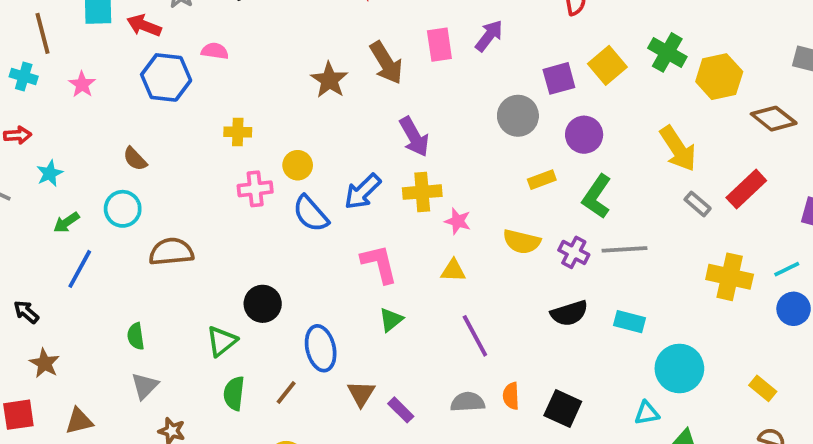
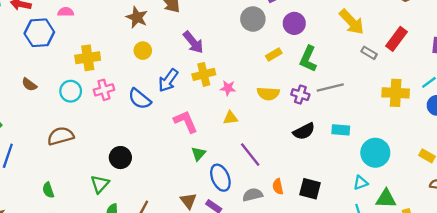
yellow cross: (238, 132) -> (88, 58), size x1.5
yellow circle: (298, 165) -> (143, 51), moved
cyan circle: (123, 209) -> (71, 91), moved
blue ellipse: (321, 348) -> (220, 178), moved

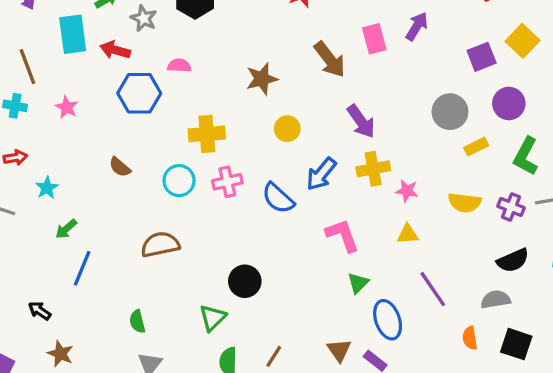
brown star: (137, 17) -> (262, 79), moved, turned 30
gray circle: (253, 19) -> (450, 112), moved
gray semicircle: (253, 195) -> (496, 299), moved

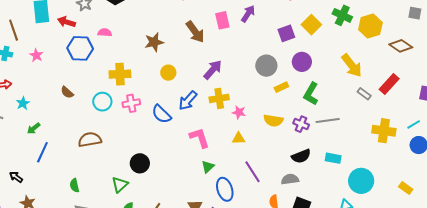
purple arrow: (361, 121) -> (213, 70), turned -105

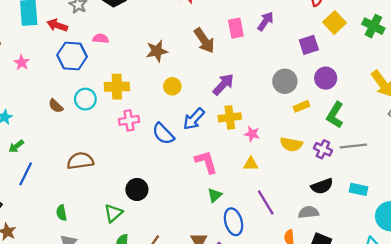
yellow square: (311, 25) -> (335, 23), moved
cyan circle: (102, 102) -> (85, 99), moved

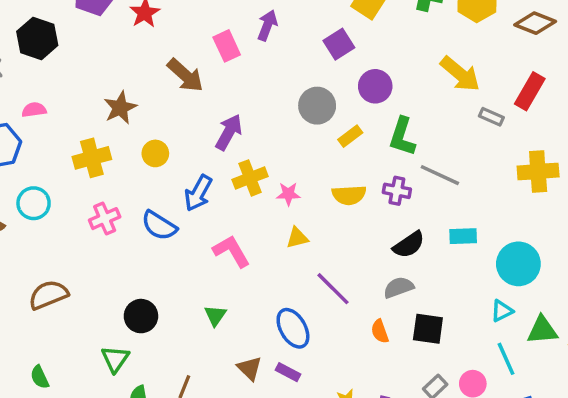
yellow cross: (117, 87) -> (92, 158), moved
gray line: (353, 146) -> (440, 175), turned 45
green triangle: (215, 195) -> (215, 315), moved

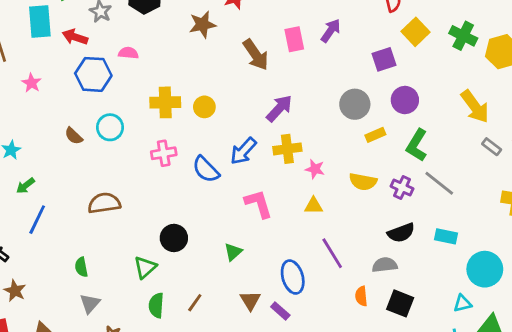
brown star: (120, 108) -> (202, 25), moved
yellow circle: (155, 153) -> (204, 107), moved

